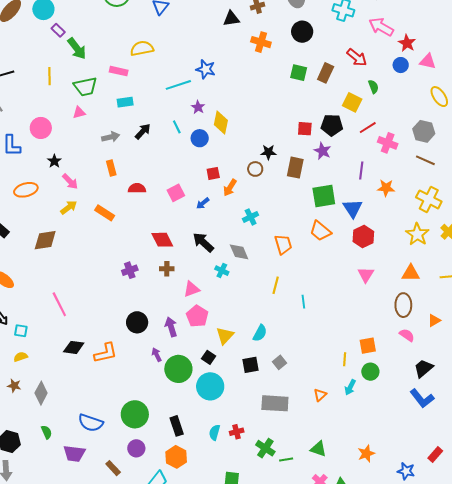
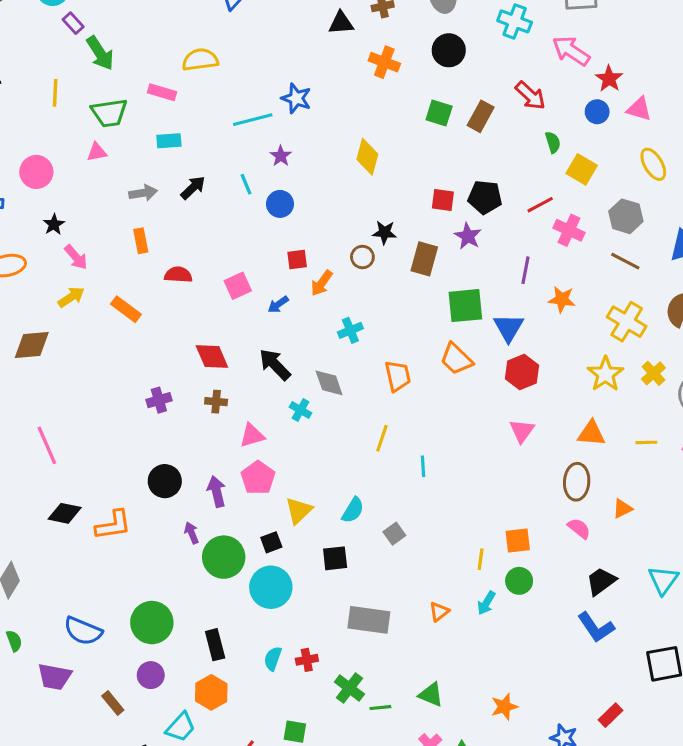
yellow square: (352, 102) -> (582, 169), moved
yellow diamond: (221, 123) -> (367, 157), moved
black square: (209, 357) -> (271, 542), turned 32
gray square: (280, 362) -> (394, 534), moved

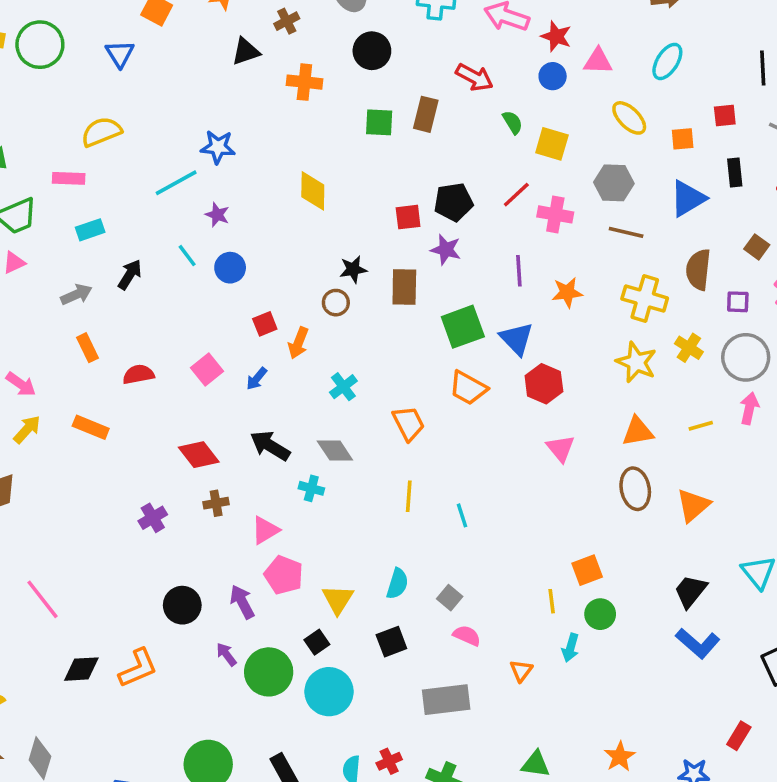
orange triangle: (622, 509) -> (693, 505), size x1.5
pink semicircle: (579, 528) -> (467, 636), moved

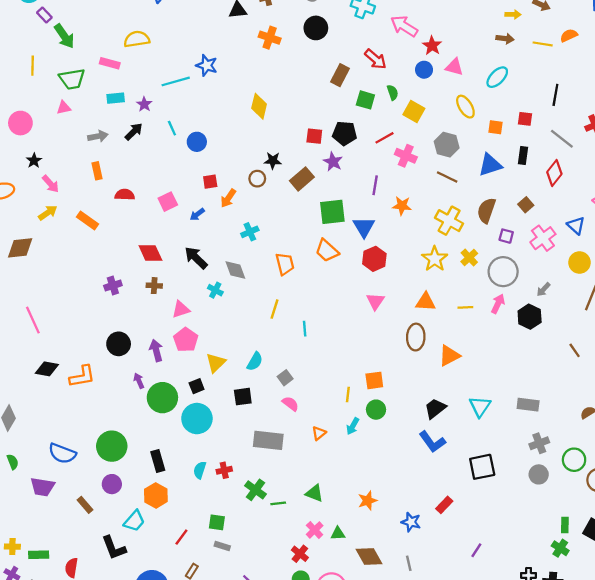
green square: (379, 122) -> (365, 100), moved
purple star: (217, 215) -> (144, 104), moved
brown rectangle: (404, 287) -> (302, 179), turned 35

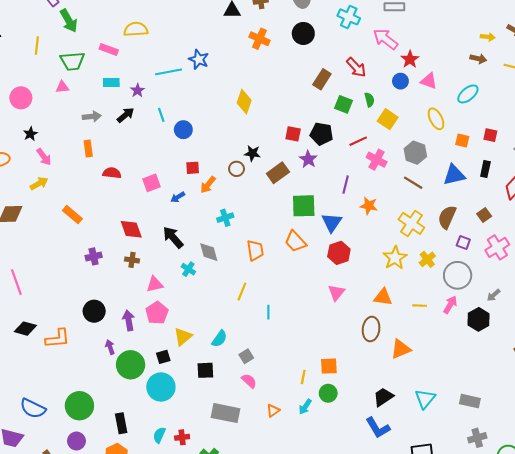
orange rectangle: (88, 220) -> (72, 215), moved

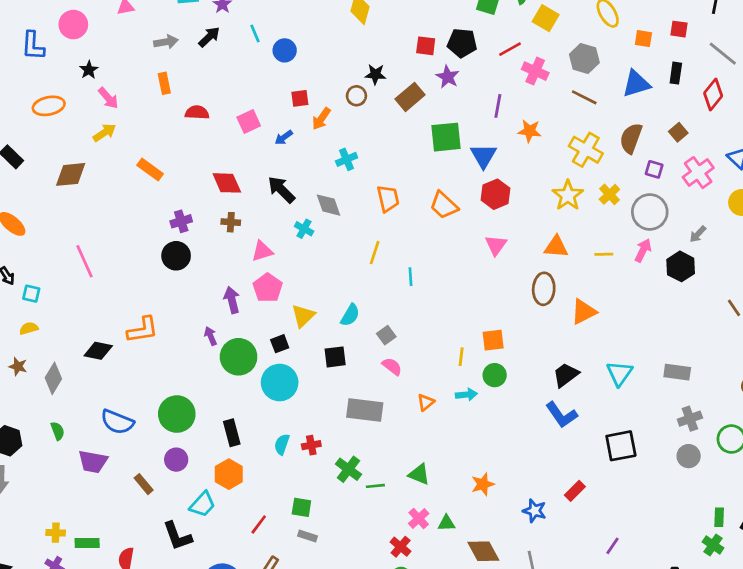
orange trapezoid: (295, 241) -> (444, 205), moved
black circle: (94, 311) -> (176, 256), moved
black diamond: (25, 329) -> (98, 351), moved
cyan arrow: (305, 407) -> (466, 395), turned -126

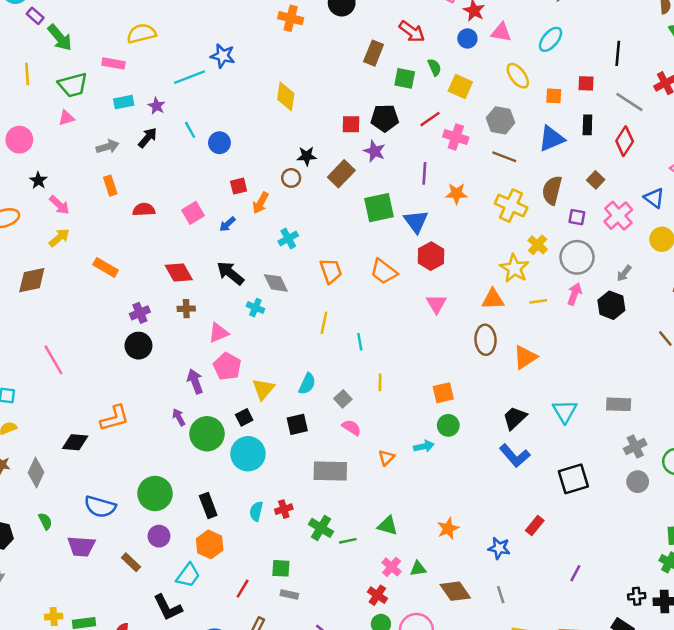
yellow star: (568, 195) -> (514, 268), moved
yellow line: (461, 357) -> (380, 382), moved

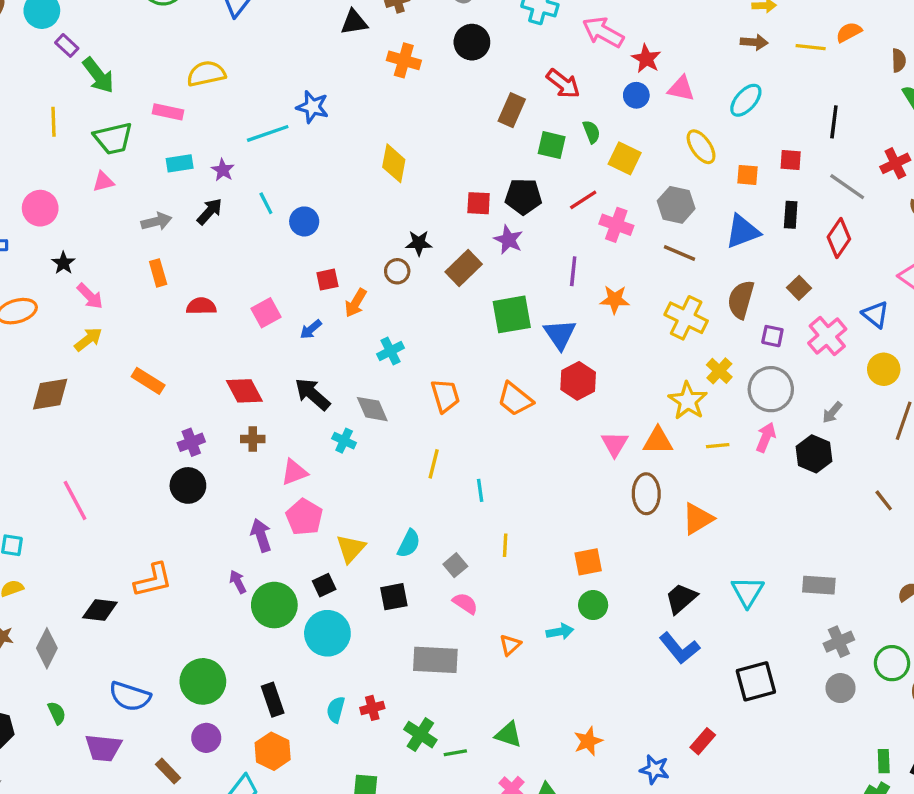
pink triangle: (436, 304) -> (615, 444), moved

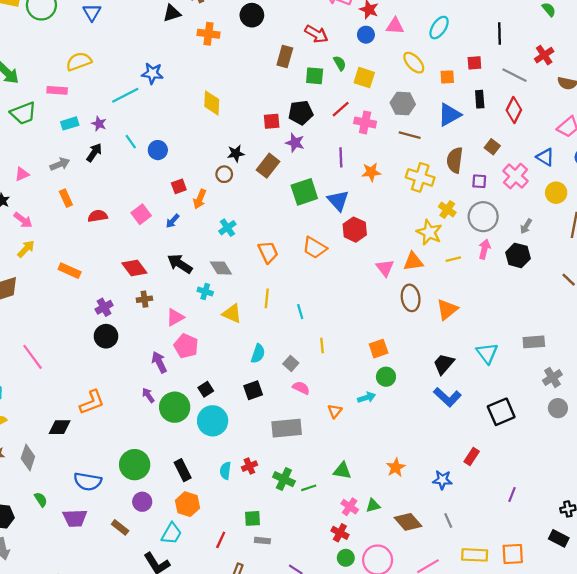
pink triangle: (103, 182) -> (22, 174), moved
yellow triangle: (351, 549) -> (232, 314), moved, turned -40

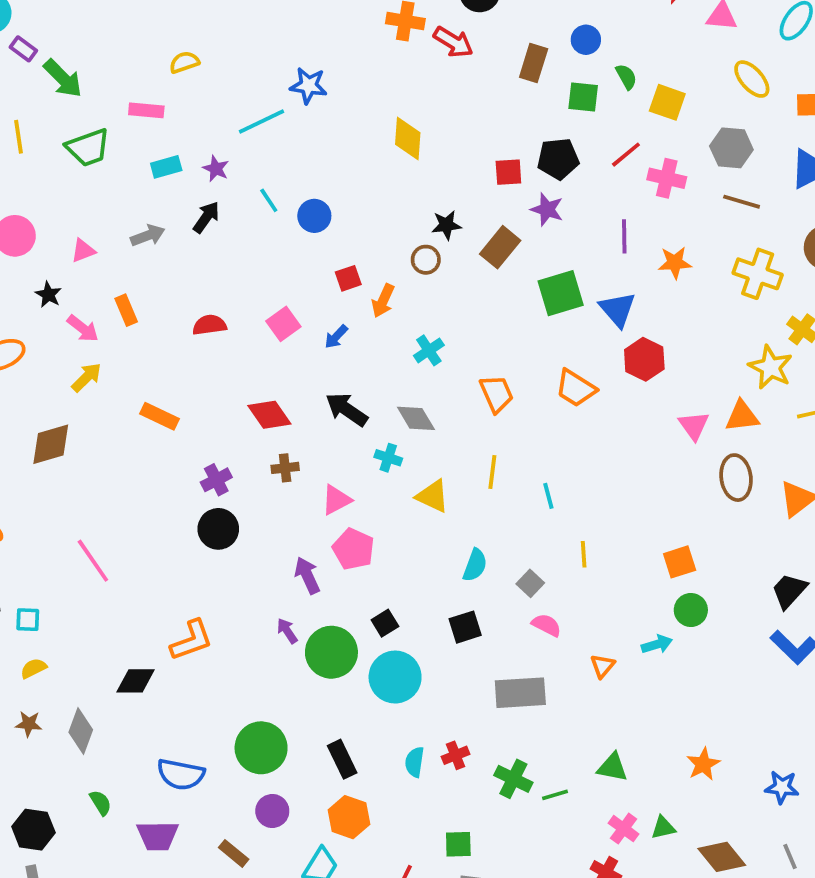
red arrow: (316, 34) -> (453, 42), moved
blue circle: (366, 35) -> (586, 40), moved
yellow semicircle: (79, 61) -> (184, 62), size x0.7
orange rectangle: (66, 198) -> (126, 310), moved

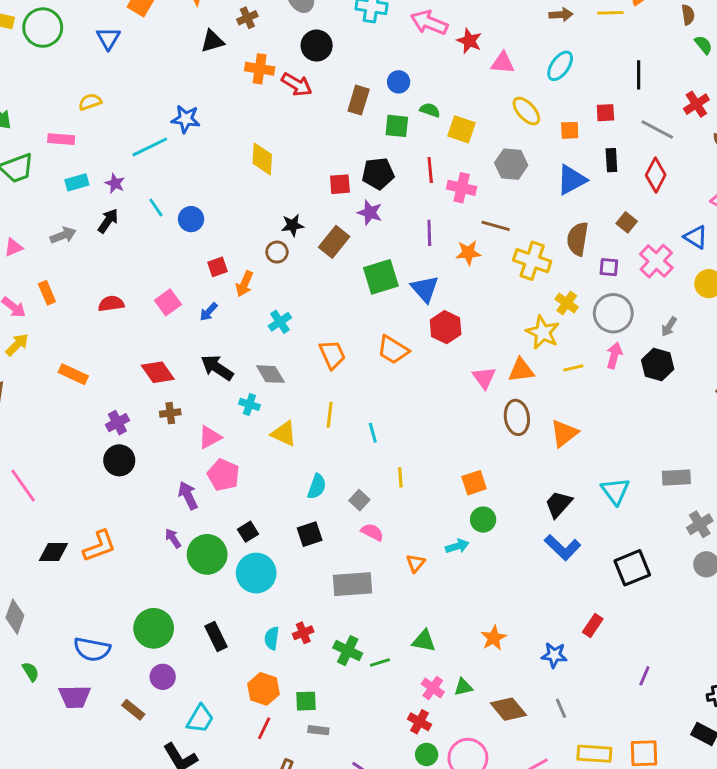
green semicircle: (626, 77) -> (430, 110), turned -42
red line: (626, 155) -> (430, 170), turned -55
brown line: (742, 202) -> (496, 226), moved
black diamond: (136, 681) -> (53, 552), moved
orange hexagon: (349, 817) -> (264, 689), moved

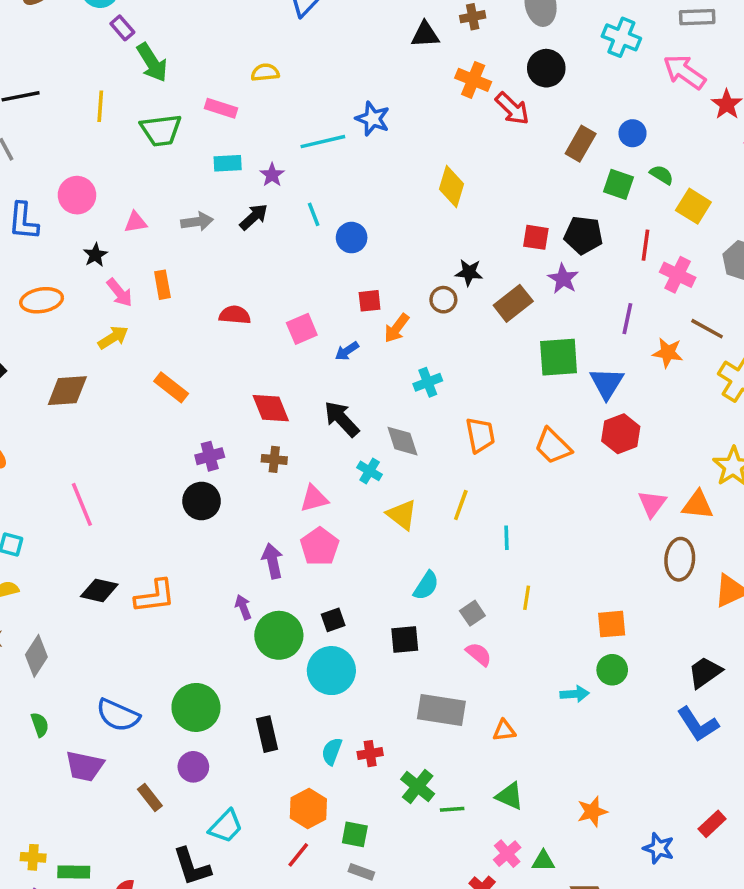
orange triangle: (416, 563) -> (504, 731), moved, turned 30

